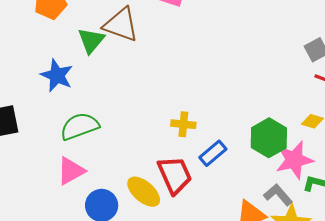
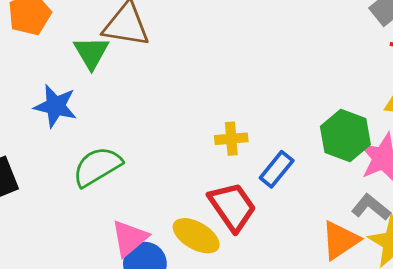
pink triangle: (71, 171) -> (130, 238), moved

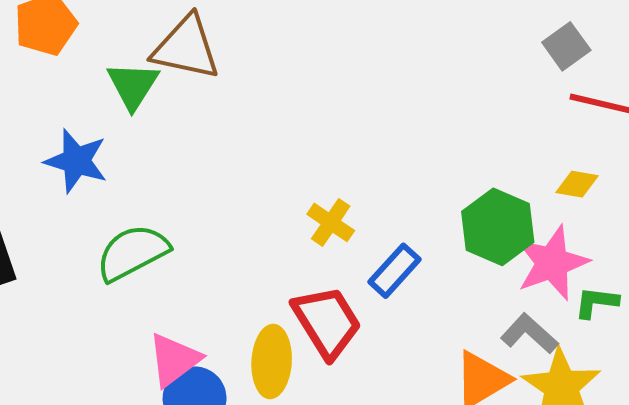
yellow cross: (231, 139) -> (331, 222), turned 36
yellow ellipse: (196, 236) -> (272, 361), turned 60

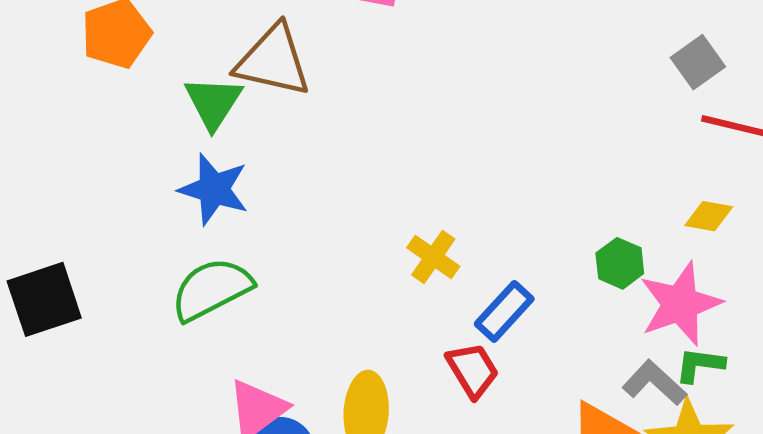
blue star: (76, 161) -> (214, 189), moved
green hexagon: (498, 227) -> (620, 263), size x0.6
green L-shape: (596, 302) -> (700, 365), moved
red trapezoid: (327, 322) -> (473, 370), moved, size x0.7

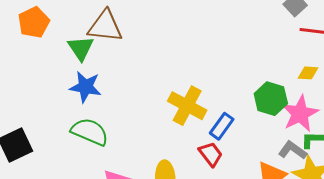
yellow cross: (433, 257) -> (187, 106), size x1.6
green hexagon: (620, 263) -> (271, 99), size x1.5
green semicircle: (212, 289) -> (90, 132), turned 57

